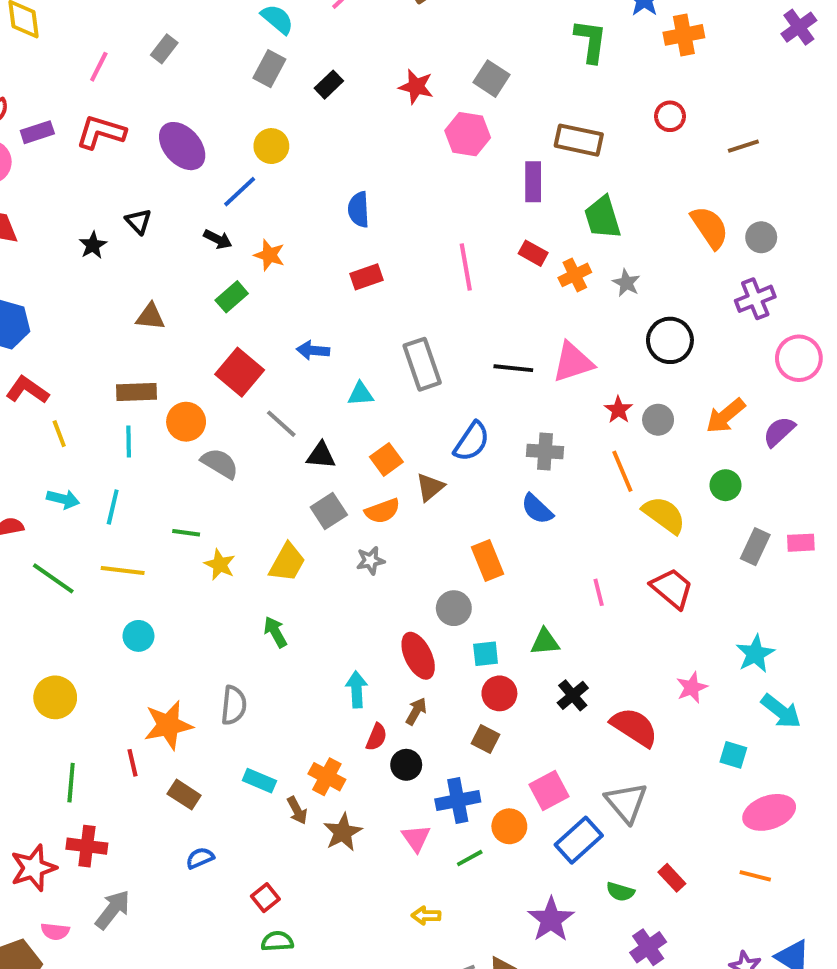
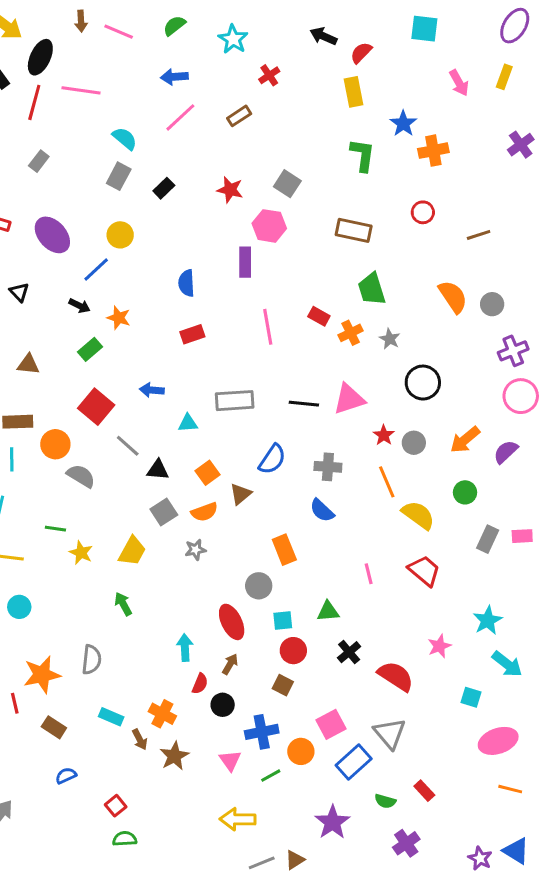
purple rectangle: (533, 182) -> (245, 262), moved
purple cross: (755, 299) -> (513, 351), moved
gray rectangle: (422, 364) -> (235, 401), turned -75
orange line: (755, 876) -> (510, 789), moved
yellow arrow: (426, 916) -> (238, 819), size x1.6

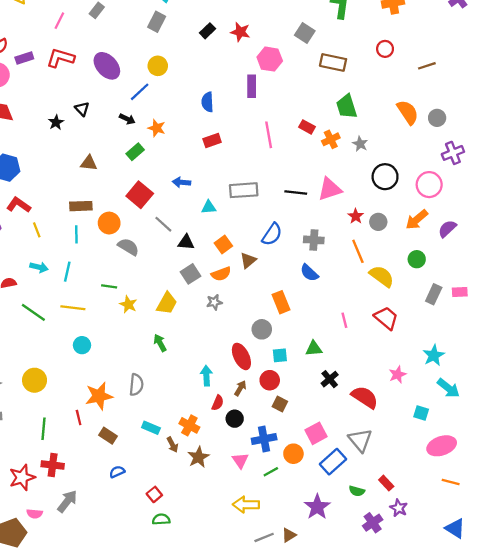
gray square: (287, 184) -> (305, 33), moved
black rectangle: (164, 188) -> (208, 31), moved
pink circle: (521, 396) -> (429, 185), moved
red circle: (293, 651) -> (270, 380), moved
purple star: (480, 858) -> (399, 508), moved

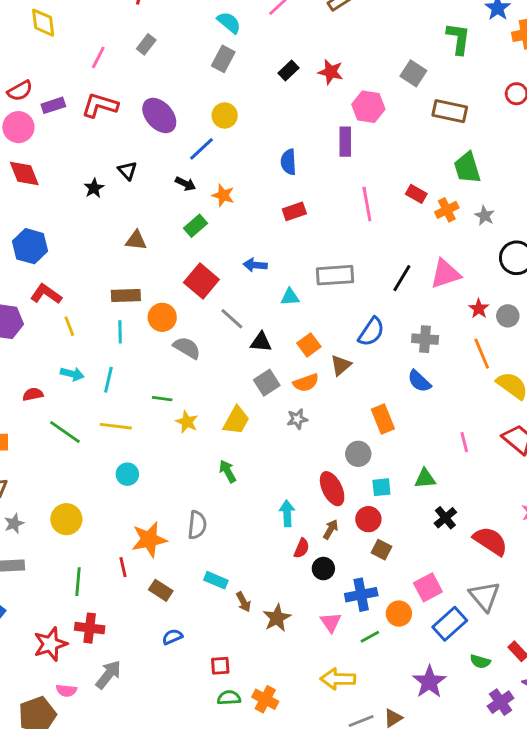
black line: (296, 192) -> (402, 278), turned -65
orange cross: (189, 425) -> (265, 699), moved
red square: (154, 494) -> (220, 666), turned 35

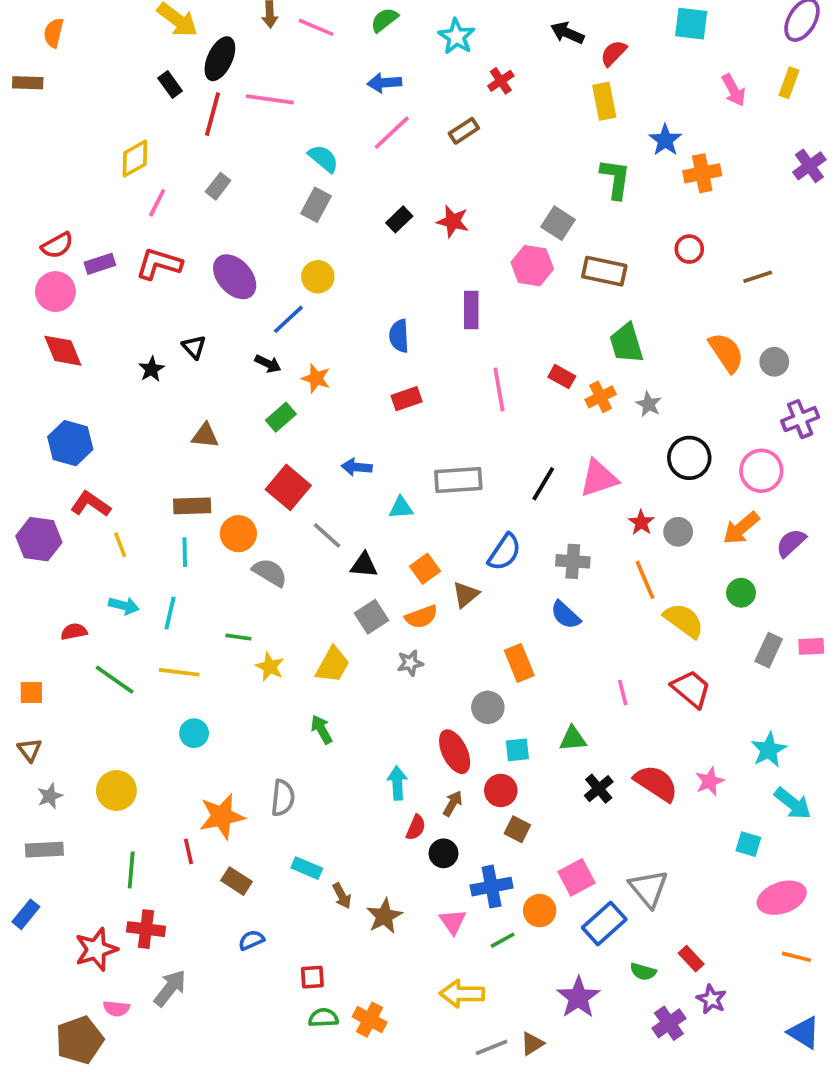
yellow diamond: (43, 23) -> (135, 158), moved, turned 68
pink hexagon: (368, 107) -> (532, 266), moved
red semicircle: (490, 541) -> (656, 783), moved

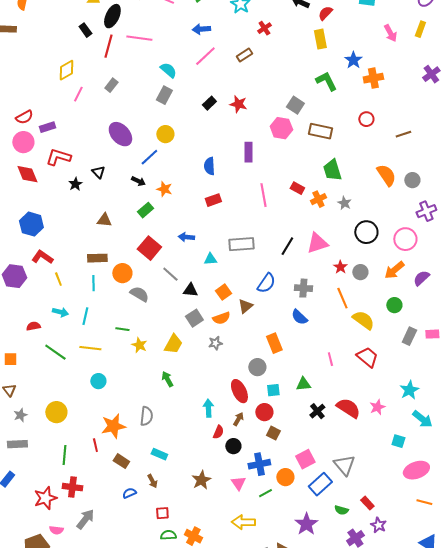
green L-shape: (615, 179) -> (326, 81), turned -35
red L-shape: (159, 264) -> (58, 157), moved
brown arrow: (342, 896) -> (152, 481), moved

